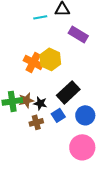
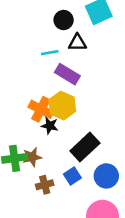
purple rectangle: (78, 34) -> (67, 74), moved
black star: (40, 103) -> (50, 126), moved

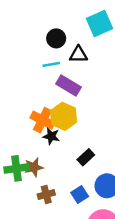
black circle: (64, 20) -> (56, 38), moved
black rectangle: (85, 147) -> (86, 157), size x0.6
blue square: (72, 176) -> (80, 194), moved

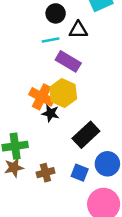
black rectangle: (86, 157) -> (86, 135), size x1.5
brown star: (34, 167) -> (14, 168), moved
blue square: (80, 194) -> (80, 173), turned -35

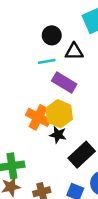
black star: (51, 113) -> (58, 135), moved

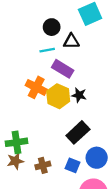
orange cross: (38, 117) -> (36, 87), moved
black star: (58, 135) -> (79, 95), moved

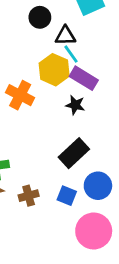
cyan line: (47, 50) -> (71, 54), moved, turned 64
purple rectangle: (63, 69) -> (84, 78), moved
yellow hexagon: (58, 96) -> (54, 70), moved

